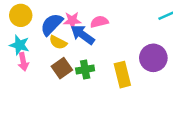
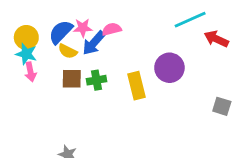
yellow circle: (21, 15) -> (26, 37), moved
blue arrow: (83, 35) -> (94, 43), turned -85
brown square: (62, 68) -> (72, 79), turned 36

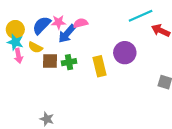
yellow semicircle: (68, 51) -> (35, 47), moved

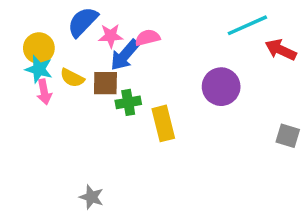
blue semicircle: (42, 25) -> (83, 22), moved
brown square: (50, 61) -> (105, 83), moved
yellow rectangle: (100, 66) -> (163, 123), moved

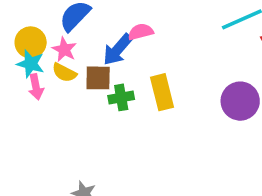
pink star: (111, 36) -> (64, 50), moved, turned 30
purple circle: (221, 87) -> (240, 101), moved
yellow rectangle: (163, 123) -> (162, 92), moved

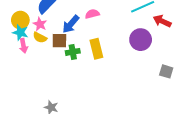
pink semicircle: (141, 32) -> (92, 14), moved
purple circle: (240, 101) -> (141, 40), moved

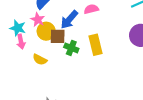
yellow circle: (20, 20) -> (46, 31), moved
yellow semicircle: (40, 38) -> (40, 60), moved
green cross: (73, 52) -> (71, 48), turned 32

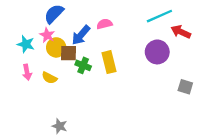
pink arrow: (21, 42) -> (27, 72), moved

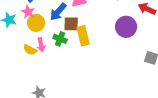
brown square: (69, 53) -> (71, 24), moved
pink arrow: (27, 72) -> (41, 45), moved

